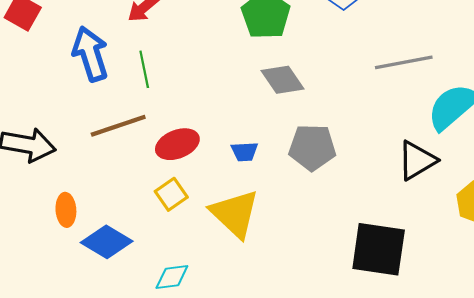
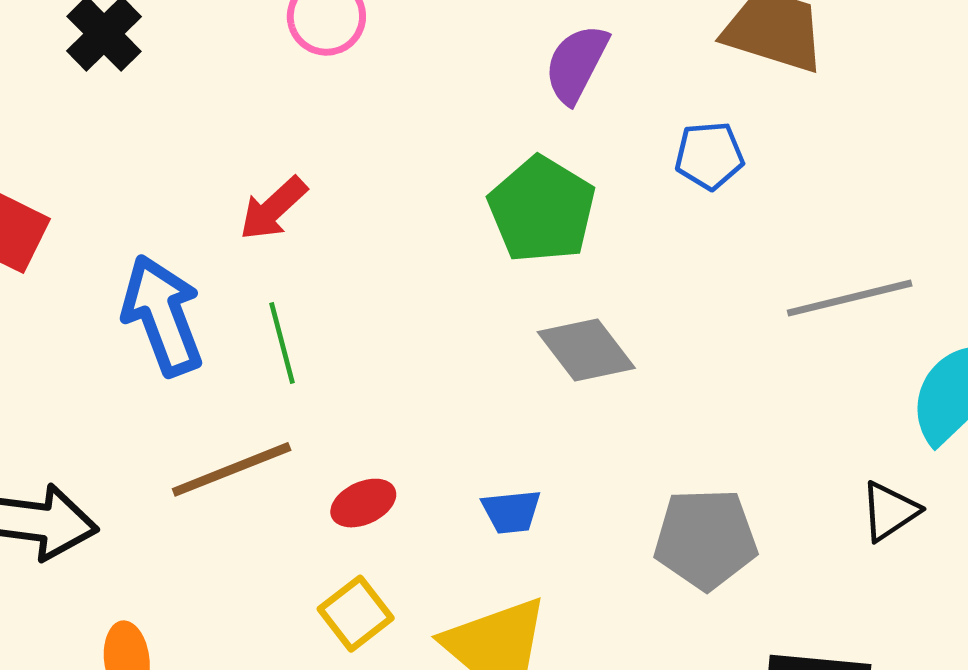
red ellipse: (177, 144) -> (363, 503), size x0.7
gray pentagon: (312, 147) -> (706, 539), moved
black triangle: (417, 160) -> (890, 511), size x0.7

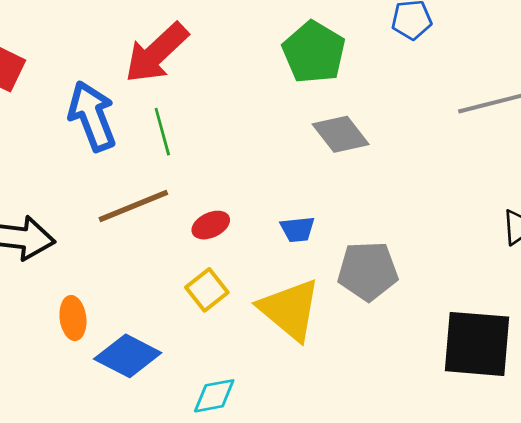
red arrow: (273, 208) -> (156, 53), size x1.6
gray pentagon: (706, 539) -> (368, 271), moved

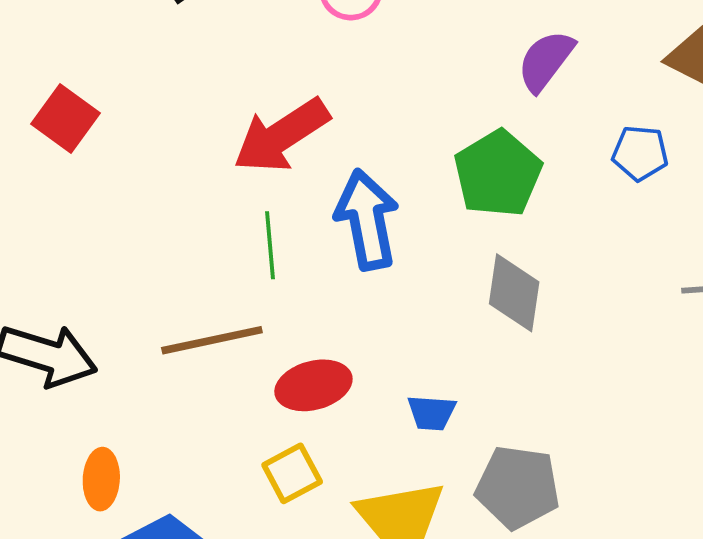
blue arrow: (92, 116) -> (367, 220), moved
gray diamond: (341, 134) -> (514, 293), turned 36
red ellipse: (211, 225) -> (313, 385), size x1.4

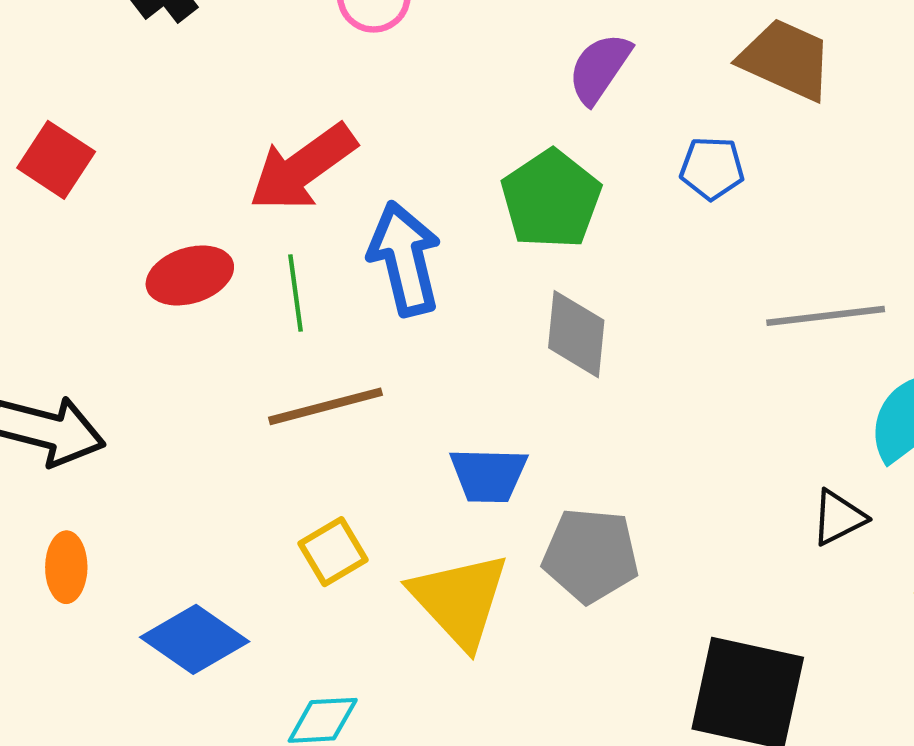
brown line: (212, 340) -> (325, 406), moved
red ellipse: (313, 385) -> (190, 275), moved
blue trapezoid: (432, 413) -> (488, 475), size x1.4
orange ellipse: (101, 479) -> (66, 567), moved

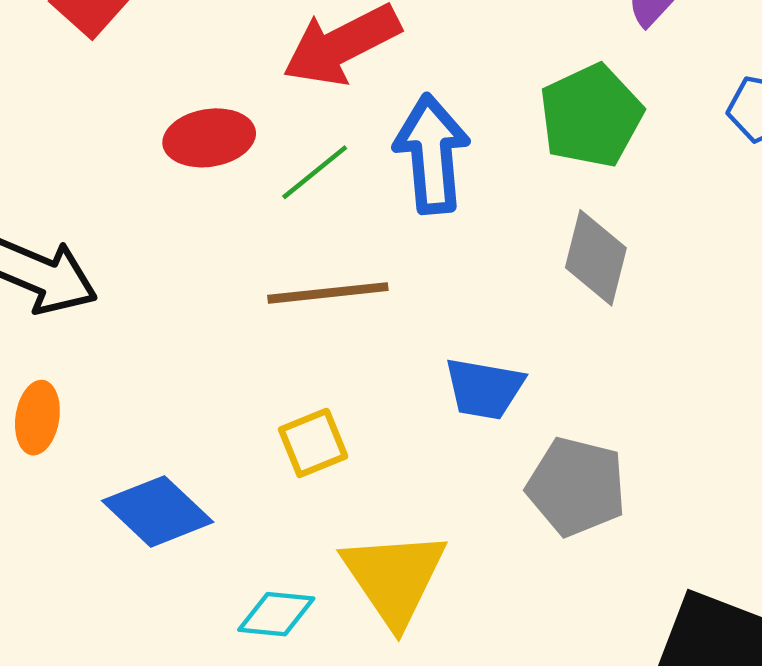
green line: (296, 293) -> (315, 172), turned 50
yellow triangle: (460, 600) -> (394, 578), moved

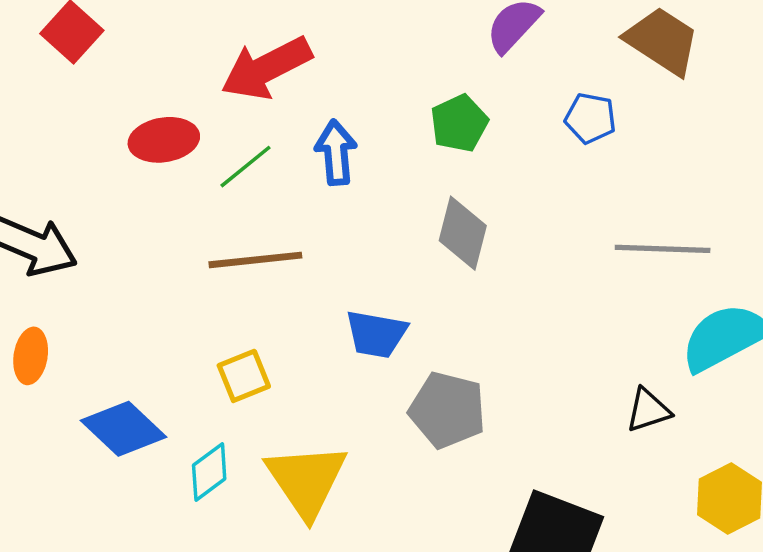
green pentagon: (591, 116) -> (459, 123), size x0.7
blue arrow: (432, 154) -> (336, 153), size x0.7
cyan diamond: (276, 614) -> (209, 472), moved, turned -42

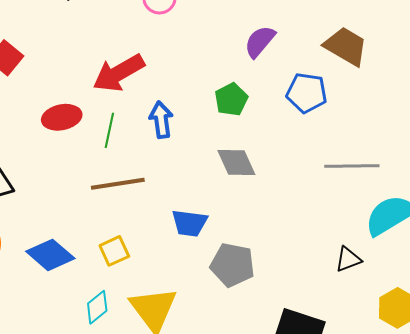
blue pentagon: (590, 118) -> (307, 93), size x1.4
green line: (245, 167) -> (109, 130), turned -36
gray diamond: (463, 233) -> (236, 163), turned -36
blue diamond: (123, 429) -> (50, 255), moved

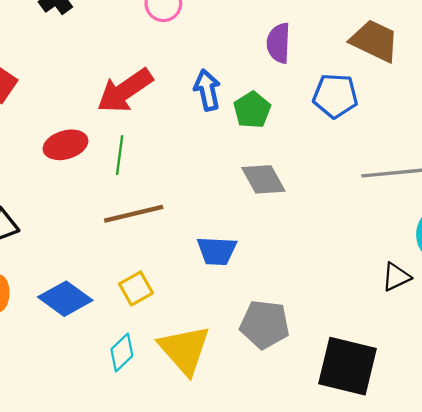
purple semicircle: (260, 41) -> (279, 43), turned -33
blue arrow: (161, 120) -> (207, 90), moved
gray pentagon: (233, 265) -> (265, 324), moved

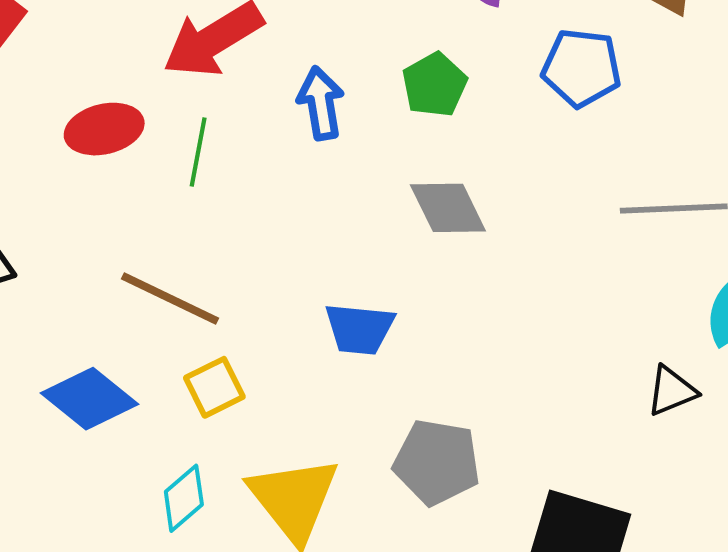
blue arrow: (207, 90) -> (321, 103), moved
brown line: (134, 214) -> (170, 298), moved, turned 36

